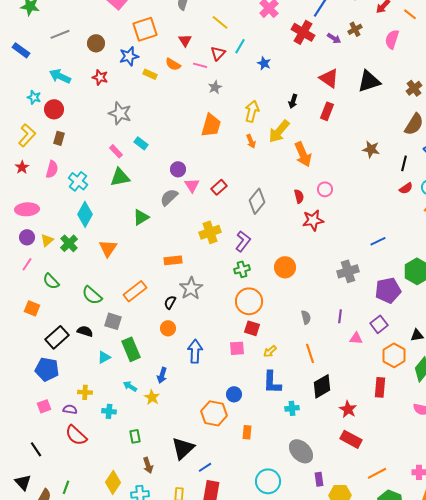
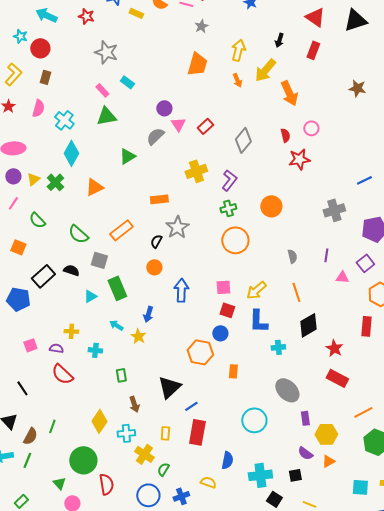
orange triangle: (108, 248) -> (94, 187), turned 30
red square: (252, 328) -> (227, 310), moved
yellow arrow: (270, 351) -> (256, 290), size x1.5
blue pentagon: (47, 369) -> (18, 299), moved

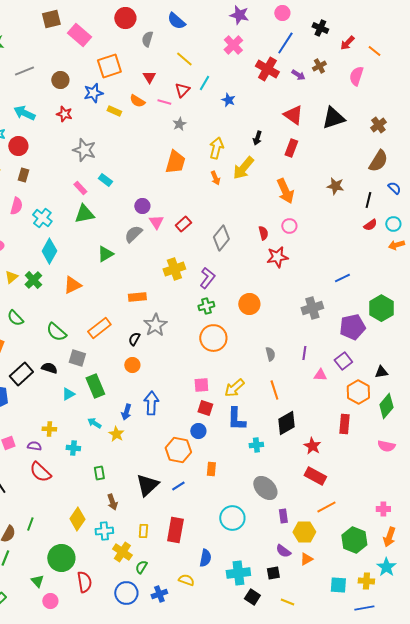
orange arrow: (289, 93) -> (285, 191), moved
blue arrow: (181, 290) -> (151, 403), moved
blue line: (191, 406) -> (178, 486), moved
orange line: (363, 412) -> (326, 507), moved

